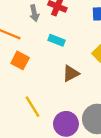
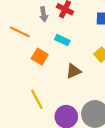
orange square: (20, 60) -> (40, 57), moved

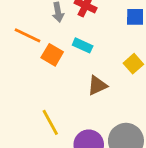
orange square: (40, 57) -> (52, 55), moved

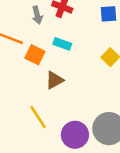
brown triangle: (97, 85) -> (55, 80), moved

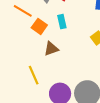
cyan rectangle: (62, 44) -> (62, 22), turned 48

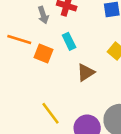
brown triangle: (51, 49) -> (86, 72), moved

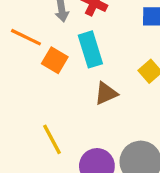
cyan rectangle: (69, 41) -> (90, 49), size x1.5

